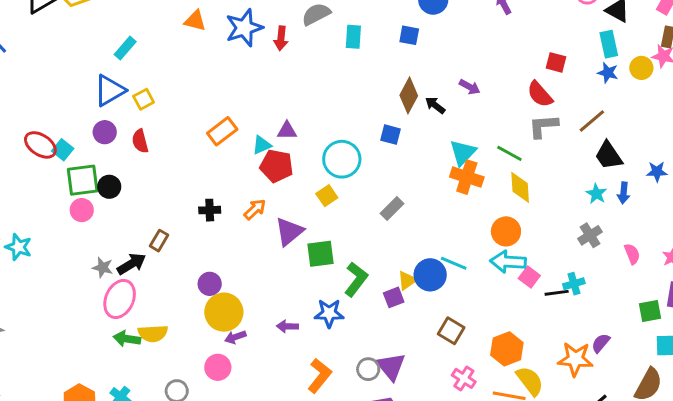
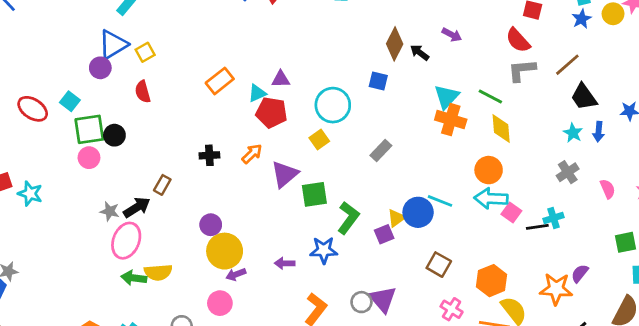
blue star: (608, 73) -> (582, 19), turned 30
purple circle: (105, 132) -> (100, 68), moved
red ellipse: (40, 145) -> (33, 109), moved

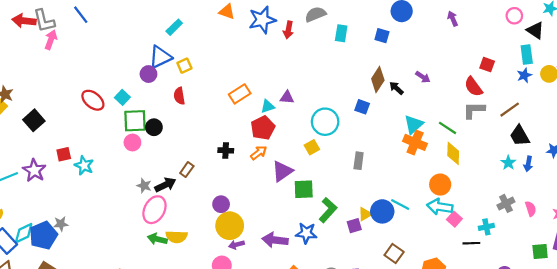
red pentagon: (272, 113) -> (263, 128), moved, turned 30
gray rectangle: (381, 151) -> (359, 161), turned -42
gray cross: (568, 172) -> (506, 203), moved
black line: (537, 227) -> (471, 243), moved
purple arrow: (285, 263) -> (275, 240), size x1.6

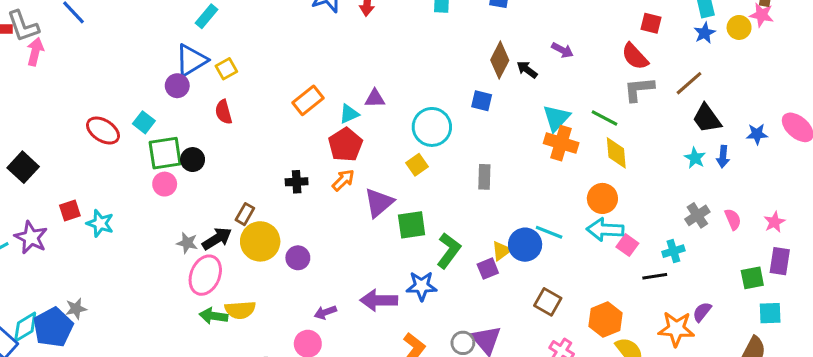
yellow circle: (230, 226) -> (260, 241), moved

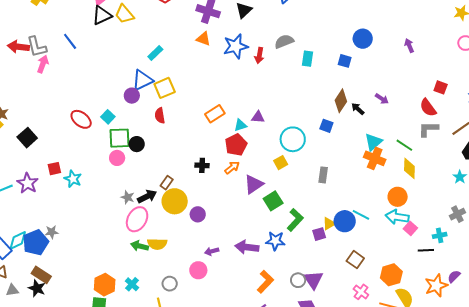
yellow square: (226, 69) -> (165, 88), size x1.5
green square: (412, 225) -> (273, 201), turned -30
orange star: (676, 329) -> (436, 286), turned -30

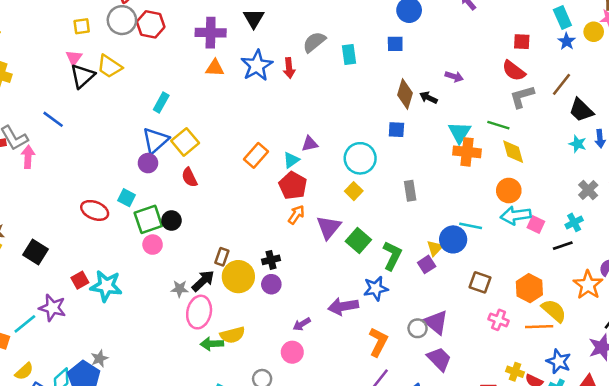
black cross: (202, 165) -> (271, 260), moved
cyan star: (73, 179) -> (106, 286), size x1.4

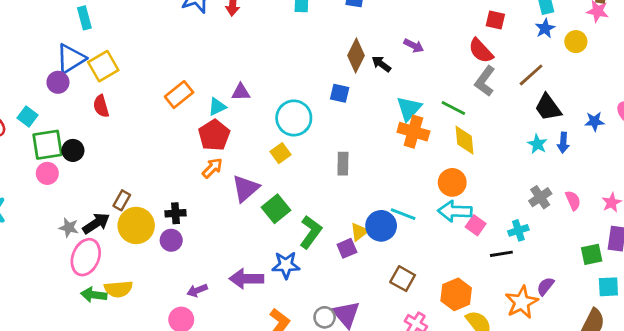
yellow circle: (594, 32) -> (576, 42), moved
gray L-shape: (522, 97) -> (485, 81), turned -48
cyan rectangle: (161, 103) -> (84, 18), turned -54

